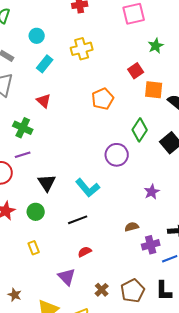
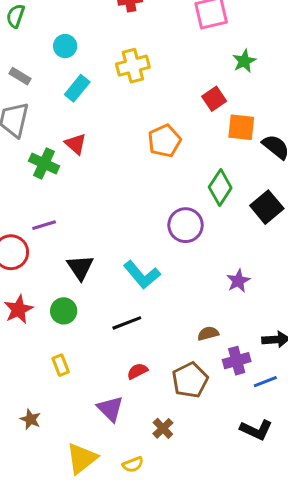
green cross: (23, 128) -> (44, 163), moved
brown pentagon: (133, 291) -> (190, 380), moved
black L-shape: (164, 291) -> (256, 430), turned -65
brown star: (15, 295) -> (31, 419), moved

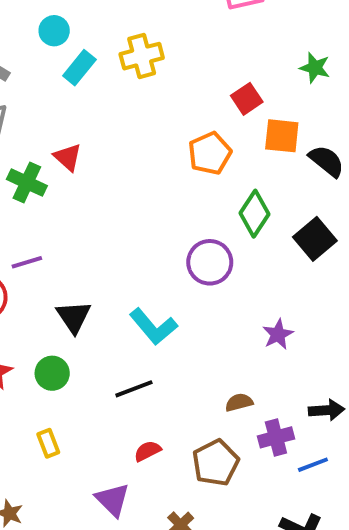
green star: (244, 61) -> (315, 68), moved, turned -30
cyan rectangle: (77, 88) -> (79, 68), moved
orange pentagon: (164, 141) -> (210, 153), moved

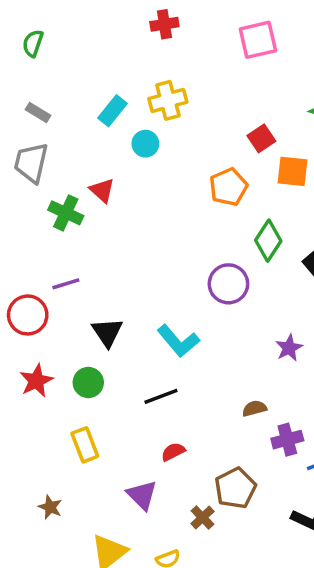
cyan circle: (54, 31) -> (145, 144), moved
yellow rectangle: (48, 443) -> (85, 445), size x1.4
brown pentagon: (216, 463) -> (235, 488), moved

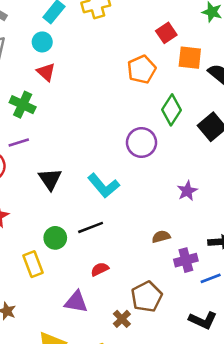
cyan circle: (145, 144) -> (42, 42), moved
green cross: (66, 213) -> (23, 105), moved
green circle: (88, 382) -> (55, 238), moved
purple triangle: (142, 495) -> (76, 302), turned -35

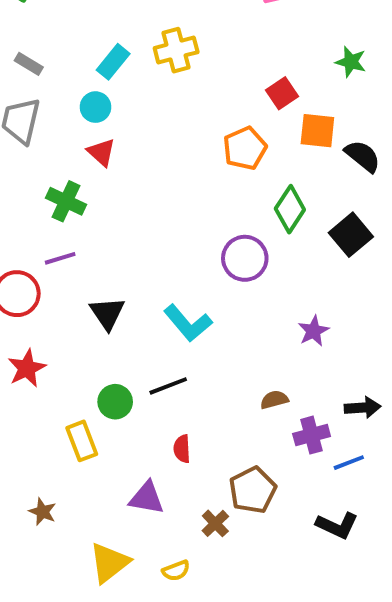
red semicircle: (100, 269) -> (182, 449), turned -66

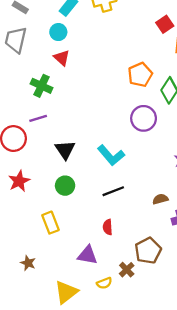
orange pentagon: (245, 148) -> (140, 75), moved
black line: (168, 386) -> (113, 191), moved
green circle: (115, 402) -> (65, 186), moved
yellow semicircle: (176, 571) -> (104, 283), moved

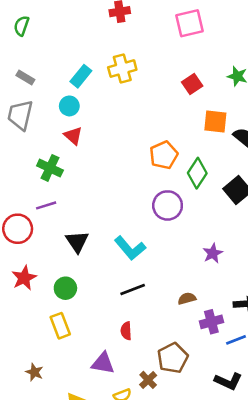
red square: (165, 24) -> (192, 84), moved
green circle: (65, 186) -> (65, 288), moved

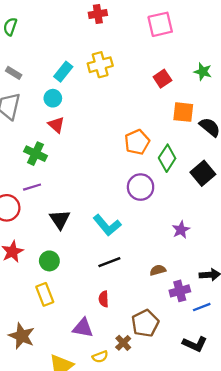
brown star: (34, 372) -> (22, 336), size x1.6

